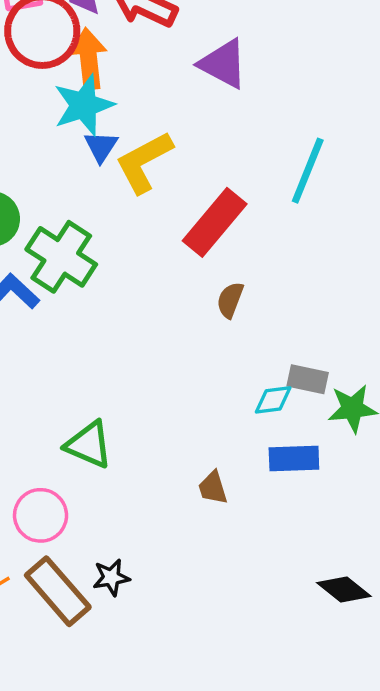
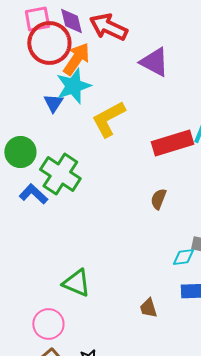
orange arrow: (89, 59) -> (76, 59), turned 40
blue triangle: (101, 147) -> (53, 103), moved
red rectangle: (215, 222) -> (172, 143), moved, turned 33

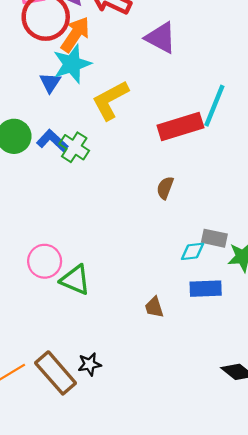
green cross: (60, 174) -> (74, 147), moved, size x0.7
blue L-shape: (33, 194) -> (52, 141), moved
pink circle: (48, 324) -> (45, 261), moved

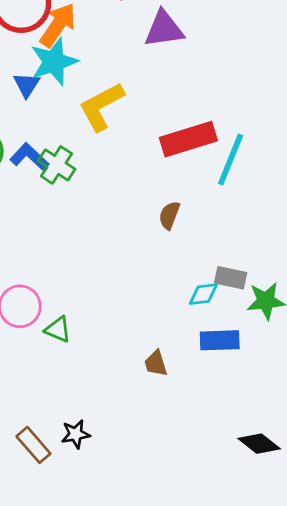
purple triangle: (161, 38) -> (164, 29), turned -36
cyan line: (214, 106) -> (231, 160), moved
green triangle: (75, 280) -> (58, 329), size x0.7
brown rectangle: (56, 373) -> (33, 445), size x0.7

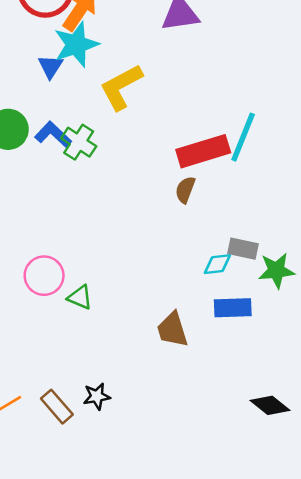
red rectangle: (188, 139) -> (203, 151), moved
brown trapezoid: (156, 363) -> (172, 330), size x1.4

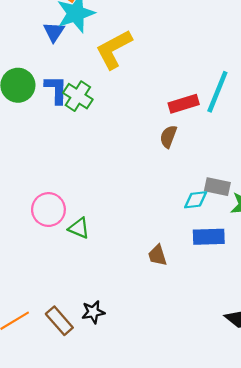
blue L-shape: (53, 134) -> (56, 90), turned 48
red rectangle: (203, 151) -> (184, 104), size x0.7
brown trapezoid: (172, 330) -> (157, 255), size x0.7

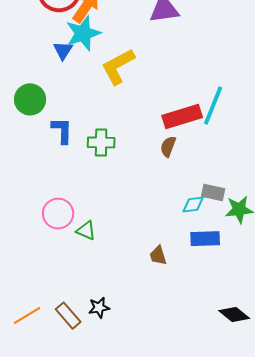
blue L-shape: (56, 90) -> (62, 130), moved
green cross: (78, 96) -> (101, 142), moved, turned -32
red rectangle: (184, 104) -> (182, 116), size x1.4

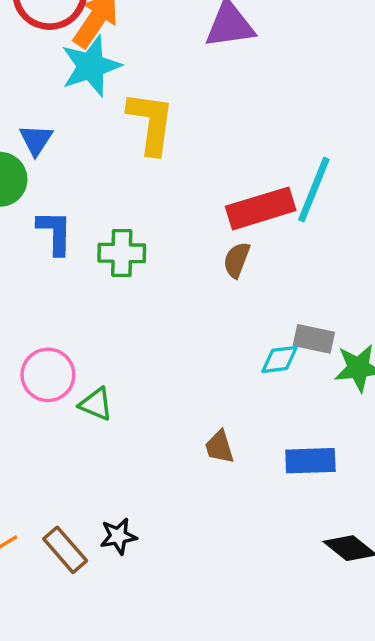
blue triangle: (63, 50) -> (36, 140), moved
yellow L-shape: (118, 66) -> (151, 123), turned 126
blue rectangle: (205, 239) -> (310, 461), moved

